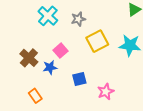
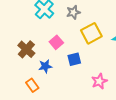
blue star: (50, 67) -> (45, 66), moved
blue square: (79, 79) -> (74, 59), moved

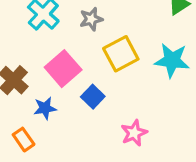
pink square: (56, 42) -> (63, 69), size x1.5
blue square: (74, 59) -> (93, 97), turned -32

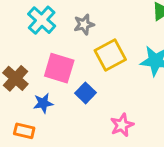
pink square: (63, 69) -> (59, 68), turned -32
orange rectangle: (24, 140) -> (24, 131), turned -42

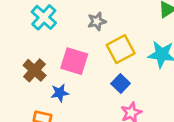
cyan cross: (42, 20) -> (44, 17), moved
blue square: (85, 93) -> (121, 84), moved

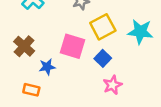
pink square: (74, 61) -> (73, 46), moved

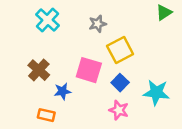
cyan star: (140, 32) -> (156, 93), moved
pink star: (112, 85) -> (119, 110), moved, turned -30

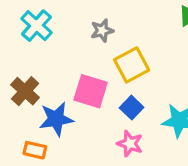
blue star: (63, 91) -> (56, 119), size x1.5

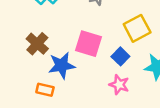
yellow square: (132, 65) -> (137, 28), moved

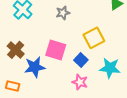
orange rectangle: (45, 90) -> (13, 86), moved

